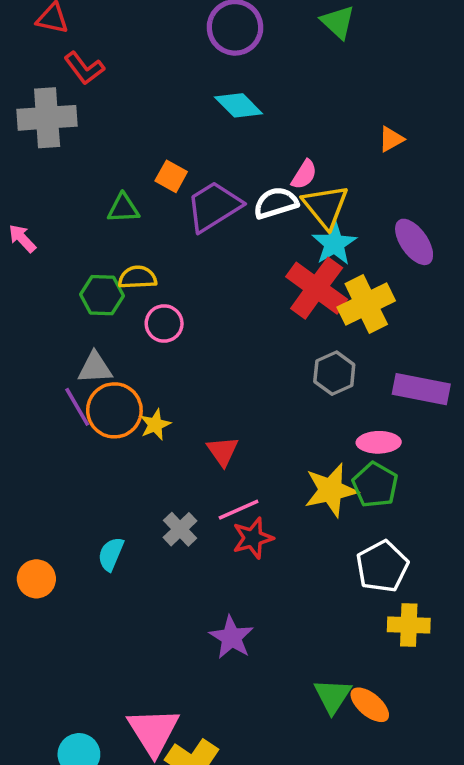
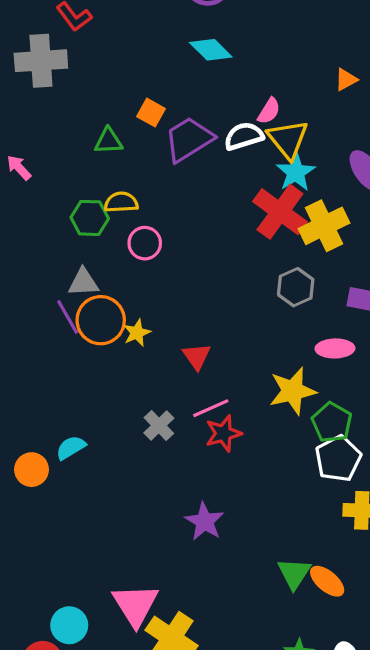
green pentagon: (375, 485) -> (332, 422), moved
cyan semicircle: (111, 554) -> (71, 448), moved, turned 36

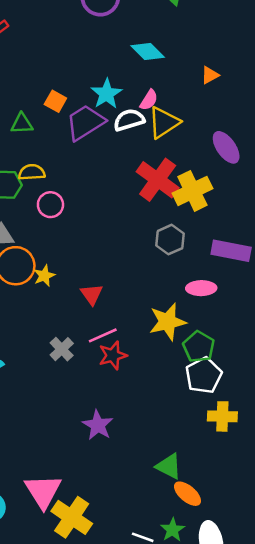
cyan diamond: (211, 50) -> (148, 51), moved
yellow triangle: (288, 139) -> (164, 122), turned 36
cyan star: (296, 172) -> (107, 94), moved
green triangle: (294, 573) -> (169, 466), turned -36
orange ellipse: (327, 581) -> (187, 494), moved

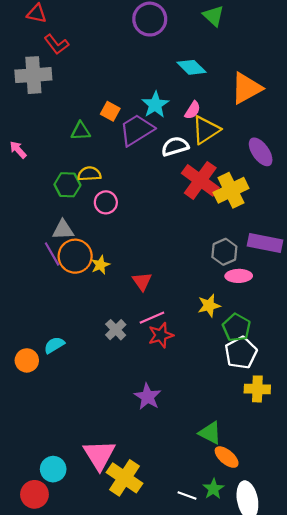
orange triangle: (210, 75) -> (246, 88), size x2.0
white semicircle: (129, 120) -> (175, 146), moved
gray hexagon: (170, 240) -> (224, 252), moved
yellow star: (168, 322) -> (209, 306), size x0.7

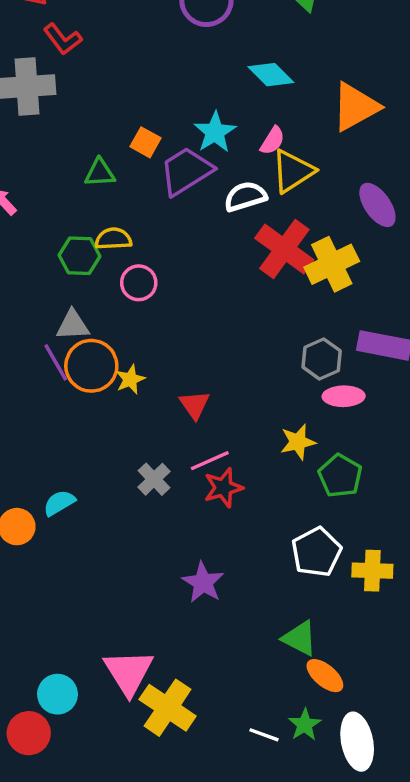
white pentagon: (241, 353) -> (316, 552), moved

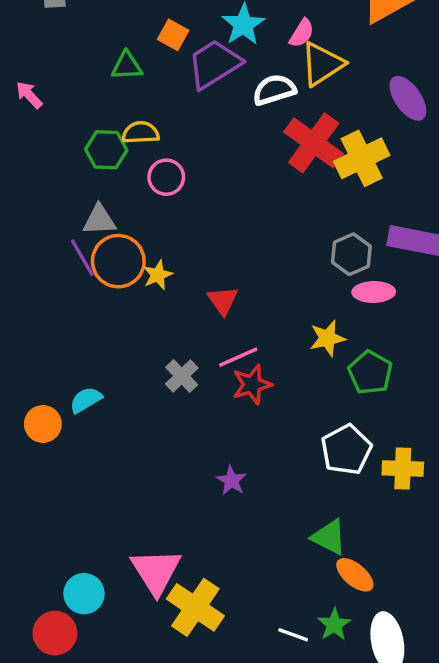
purple star: (203, 582) -> (231, 481), size x0.7

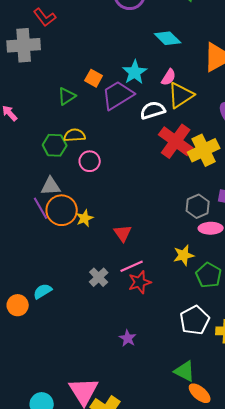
green triangle: (127, 66) -> (67, 96), turned -30

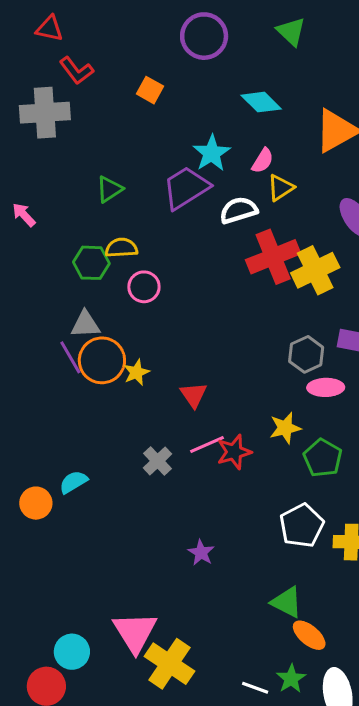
orange square: (94, 78) -> (150, 90), moved
yellow triangle: (181, 95) -> (281, 188), size x0.7
red cross: (176, 141) -> (273, 257), turned 32
red star: (140, 282) -> (234, 452), moved

